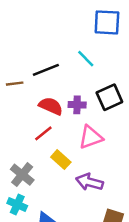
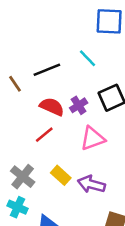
brown line: (15, 84) -> (15, 84), turned 63
purple cross: (77, 105) -> (79, 105), turned -35
yellow rectangle: (61, 160) -> (61, 175), moved

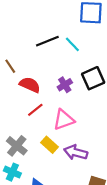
black line: (47, 70) -> (47, 41), moved
red semicircle: (52, 107) -> (30, 85), moved
pink triangle: (93, 138) -> (64, 120), moved

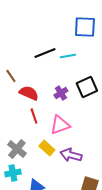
cyan line: (72, 44) -> (68, 56), turned -56
red line: (35, 110) -> (34, 116), turned -70
cyan cross: (12, 172) -> (13, 173), turned -35

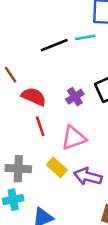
cyan line: (68, 56) -> (85, 37), moved
gray cross: (17, 149) -> (18, 169), turned -36

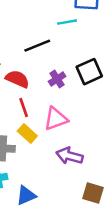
black line: (54, 45) -> (37, 46), moved
yellow rectangle: (57, 167) -> (27, 134), moved

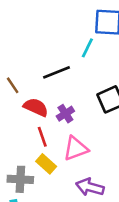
cyan line: (67, 22) -> (87, 48), turned -54
purple cross: (57, 79) -> (65, 114), moved

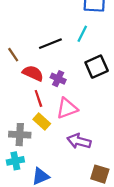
cyan line: (87, 48) -> (82, 34), moved
purple cross: (65, 114) -> (58, 79), turned -32

